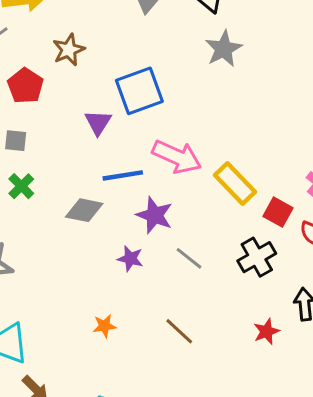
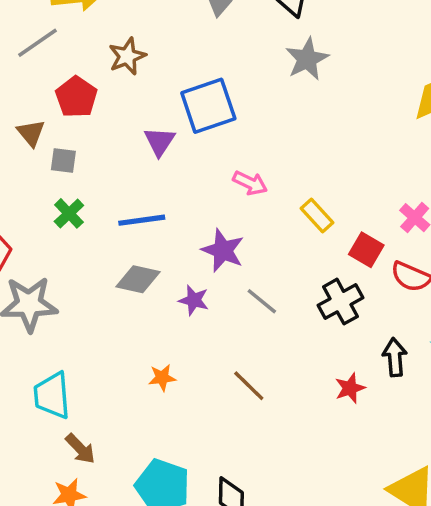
pink arrow: (177, 157) -> (250, 183), size x0.6
blue line: (123, 175) -> (142, 220), moved
yellow rectangle: (235, 183) -> (317, 215), size x0.7
gray diamond: (84, 210) -> (138, 279), moved

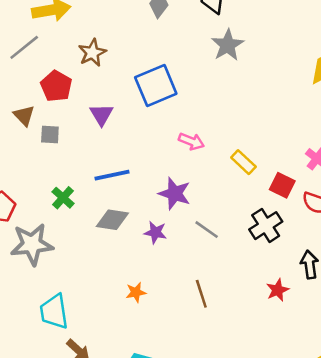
purple triangle: (160, 141) -> (101, 115), moved
green cross: (69, 213) -> (63, 198), moved
brown line: (249, 386) -> (201, 294), turned 32

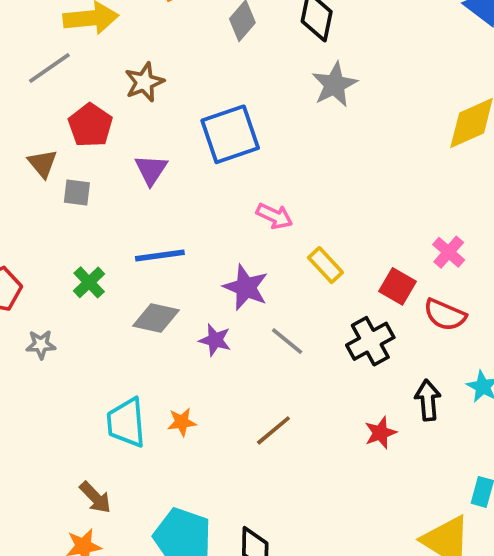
yellow rectangle: (243, 162) -> (325, 265), moved
gray star: (32, 244) -> (41, 345), size x0.5
brown line: (201, 294) -> (273, 430), turned 64
cyan trapezoid: (54, 312) -> (126, 423), moved

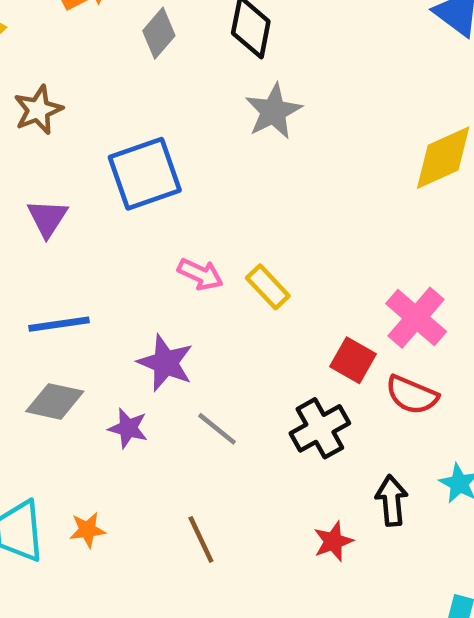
pink cross: (449, 252) -> (416, 318), size x1.5
yellow rectangle: (325, 265) -> (268, 287), moved
brown line: (273, 430) -> (201, 539), turned -75

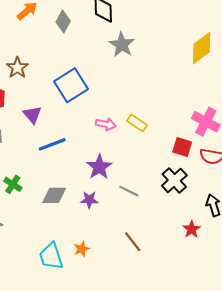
blue line: (59, 324) -> (52, 144), moved
purple star: (165, 363) -> (99, 167), turned 30

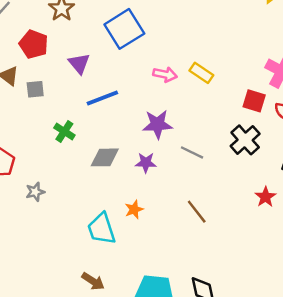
purple star: (99, 167) -> (157, 124), turned 30
green cross: (13, 184) -> (64, 131), moved
orange star: (81, 249) -> (134, 209), moved

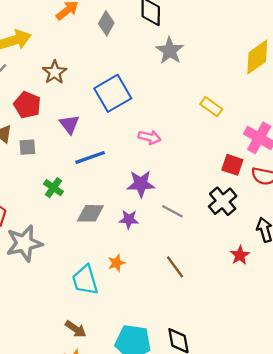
yellow rectangle: (201, 73) -> (211, 107), moved
gray star: (35, 192) -> (24, 243), size x2.0

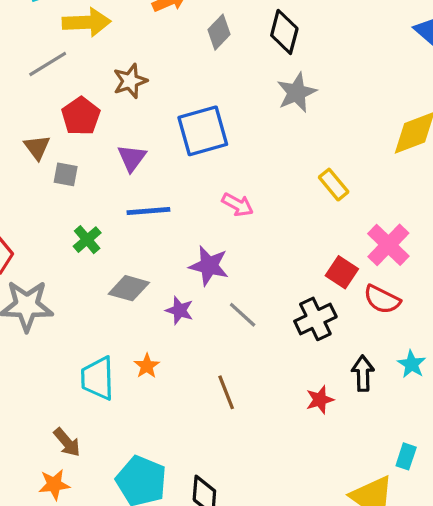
orange star: (116, 263) -> (147, 366), turned -30

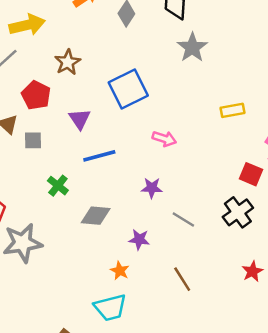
yellow rectangle: (334, 185) -> (233, 110), turned -50
purple star: (209, 266) -> (152, 188), size x0.7
purple star: (180, 310) -> (139, 239), moved
cyan trapezoid: (98, 378) -> (110, 308), moved, turned -92

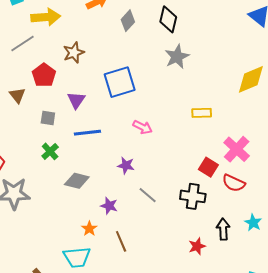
gray square: (33, 140) -> (48, 118), moved
black cross: (238, 212) -> (193, 196), turned 35
brown line: (182, 279) -> (121, 241), moved

